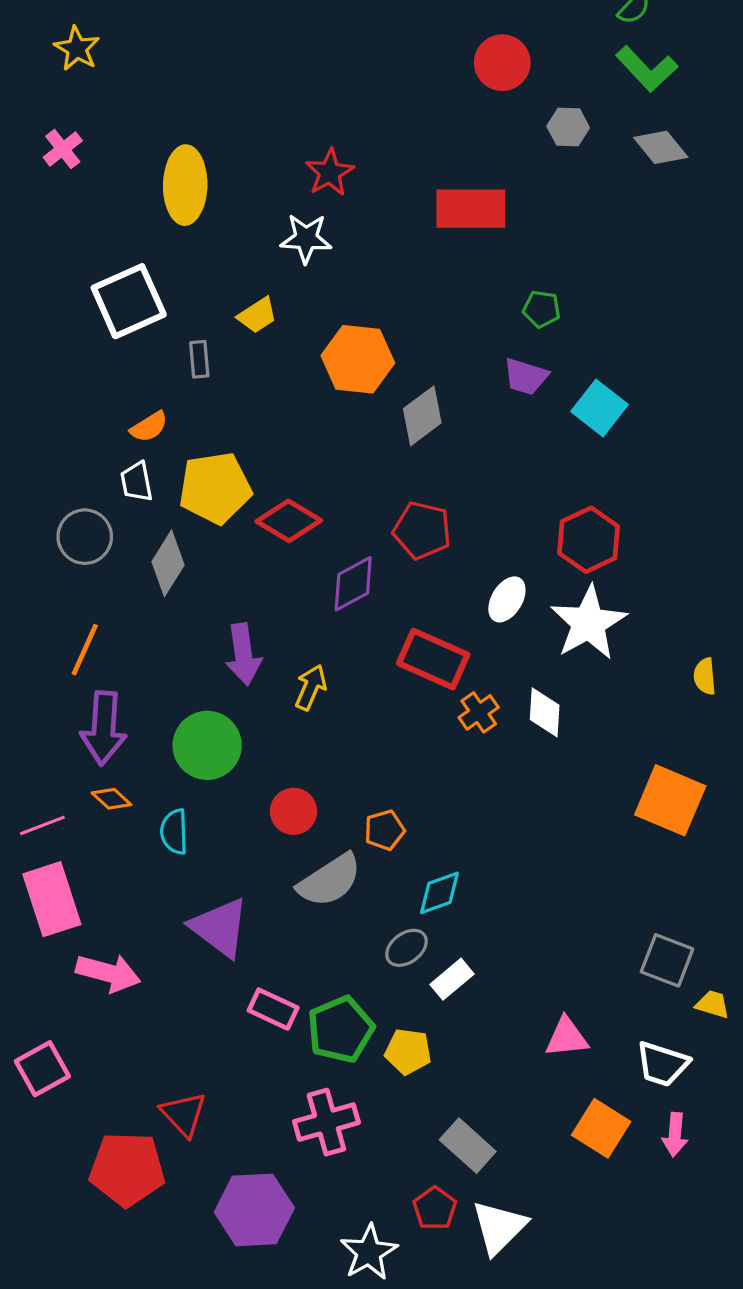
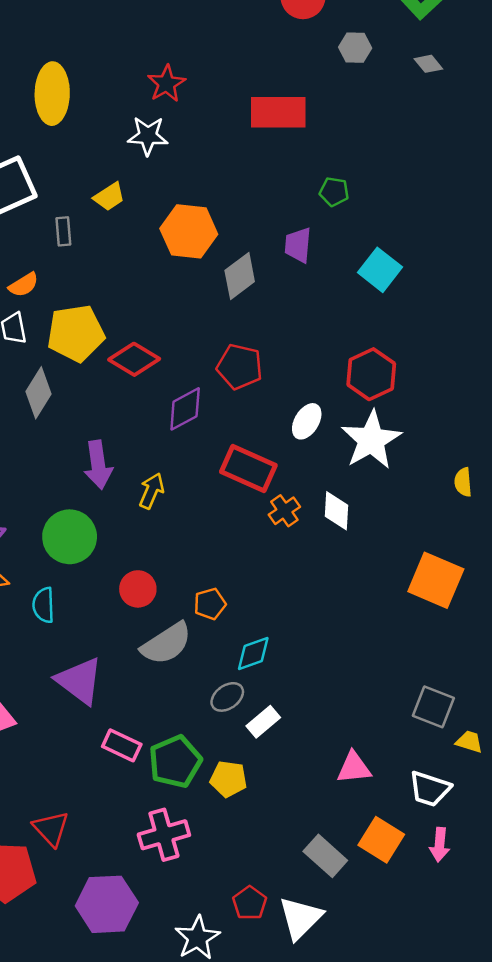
gray diamond: (661, 147) -> (428, 64), size x0.7
purple trapezoid: (526, 377) -> (298, 245), moved, turned 78
gray rectangle: (468, 1146) -> (325, 856), moved

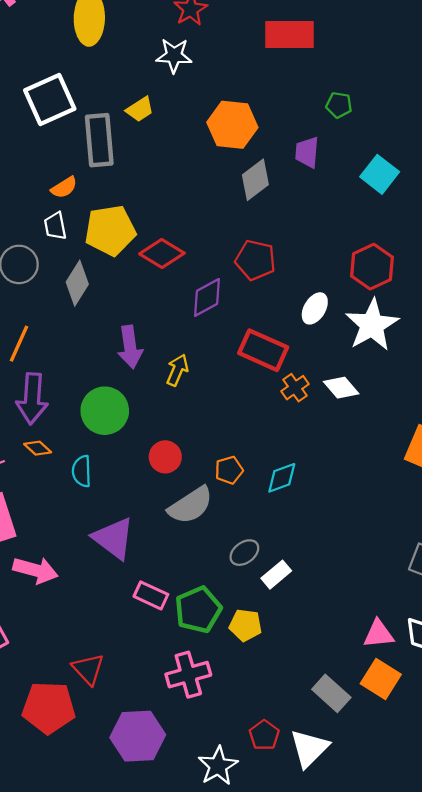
gray rectangle: (63, 231) -> (99, 140), size x2.0
orange hexagon: (189, 231) -> (232, 125), moved
white diamond: (337, 511) -> (341, 388), turned -44
cyan diamond: (253, 653) -> (282, 478), moved
pink triangle: (354, 768) -> (379, 634), moved

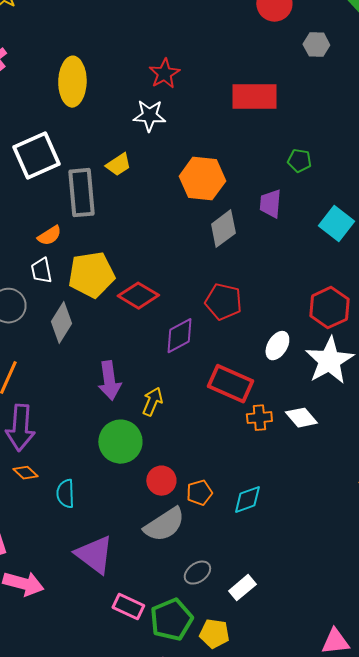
orange cross: (295, 388) -> (259, 418), turned 30
green circle: (105, 411) -> (120, 442), moved
red circle: (165, 457) -> (161, 481), moved
gray ellipse: (244, 553) -> (197, 573), moved

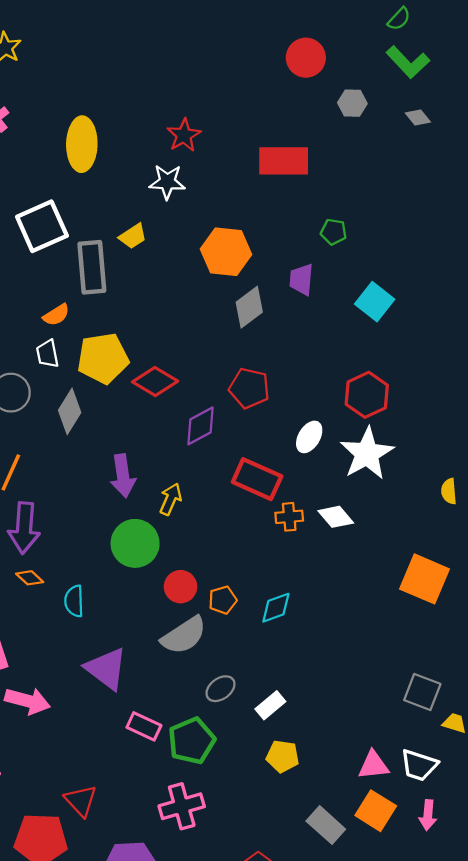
yellow pentagon: (214, 634) -> (283, 756), moved

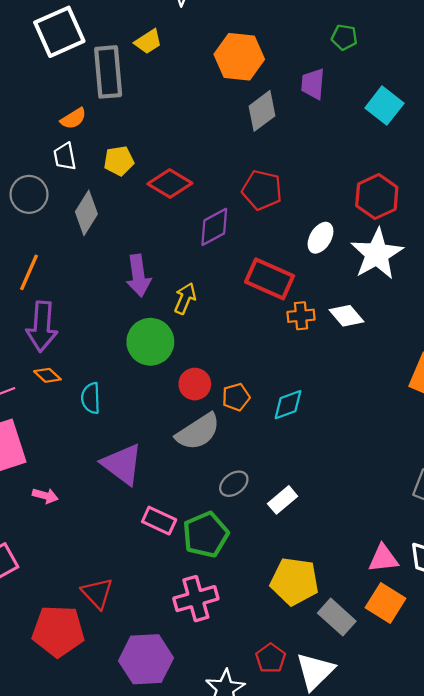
yellow pentagon: (103, 358) -> (119, 161), size x0.6
pink arrow: (27, 701) -> (45, 496), size x0.6
yellow pentagon: (283, 756) -> (294, 581), moved, size x1.5

